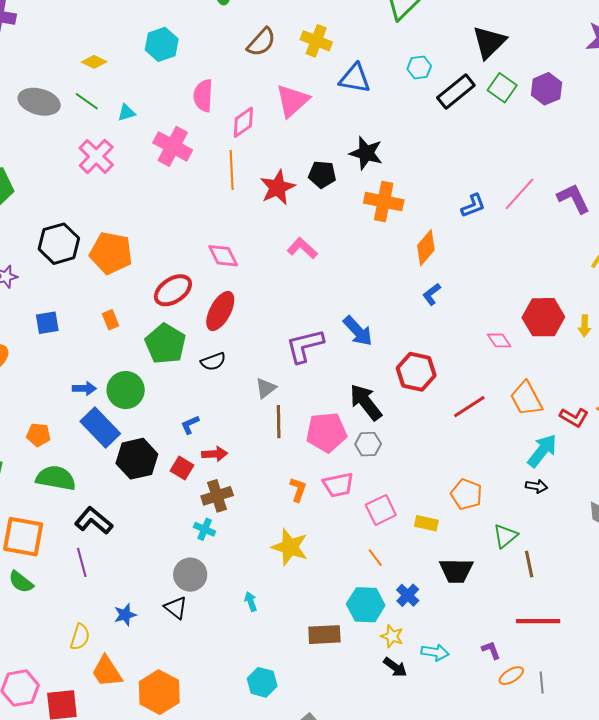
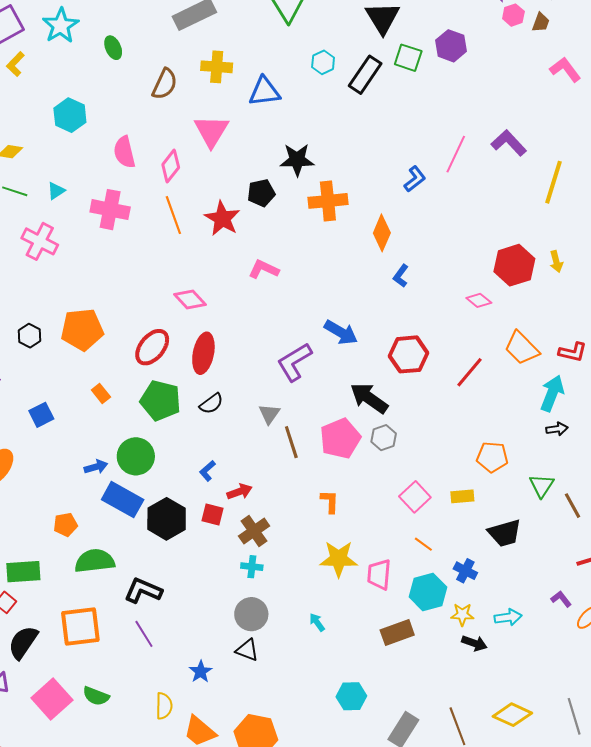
black hexagon: (59, 244) -> (29, 336), size x0.6
pink trapezoid: (338, 485) -> (379, 574), moved, turned 124
green semicircle: (21, 582) -> (96, 696), moved

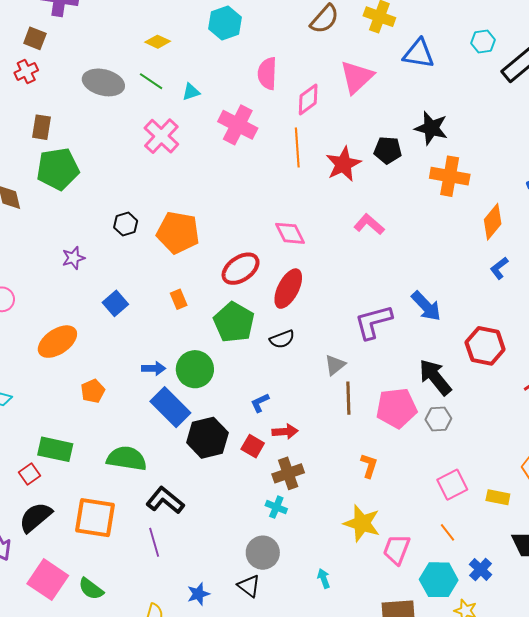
blue square: (41, 415) -> (115, 303), turned -30
orange pentagon: (65, 525) -> (93, 391), moved, turned -30
pink square: (52, 699) -> (48, 580), turned -30

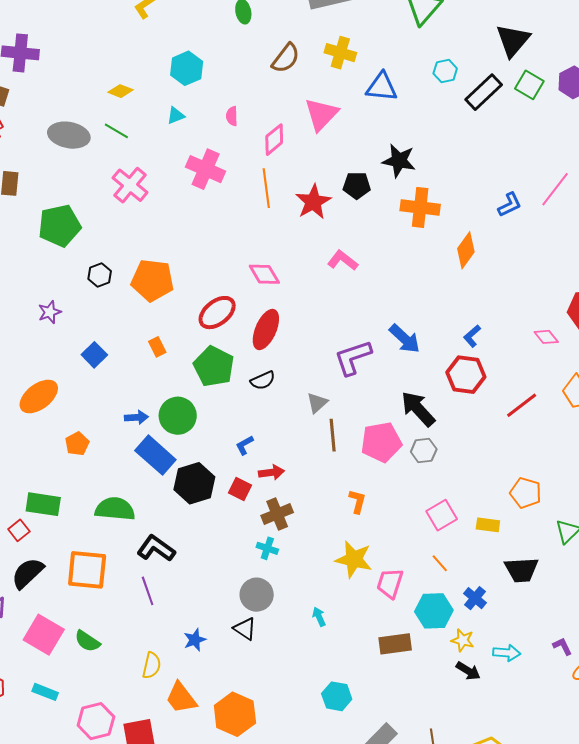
pink semicircle: (267, 73) -> (232, 116), size x0.6
cyan triangle: (191, 92) -> (176, 116), moved
green pentagon: (58, 169) -> (60, 226), moved
blue L-shape: (499, 268) -> (472, 336), moved

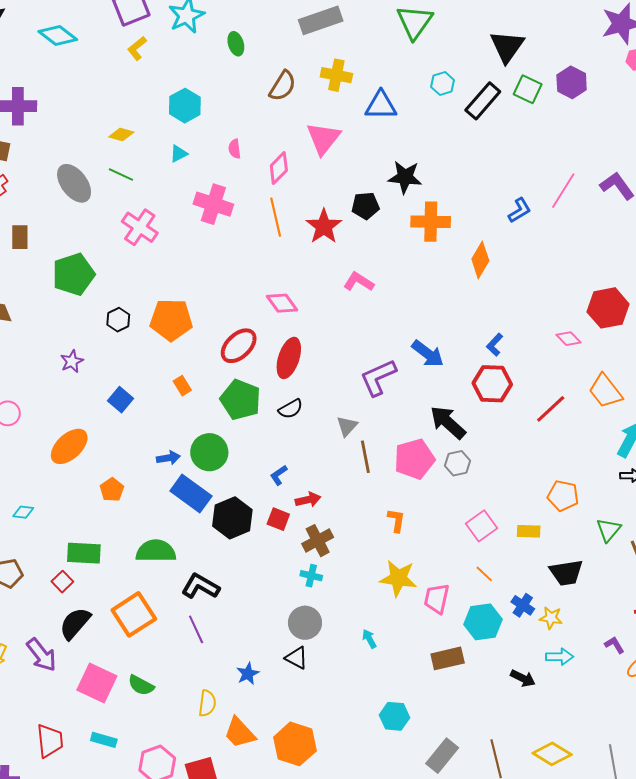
gray ellipse: (69, 135) -> (74, 183), turned 48
orange square: (87, 570) -> (134, 614), turned -33
yellow star: (463, 640) -> (551, 618), moved

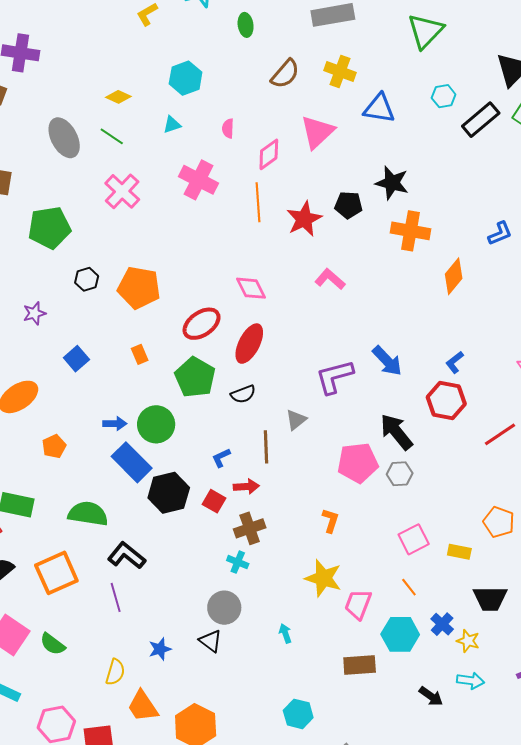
brown line: (365, 457) -> (266, 447), moved

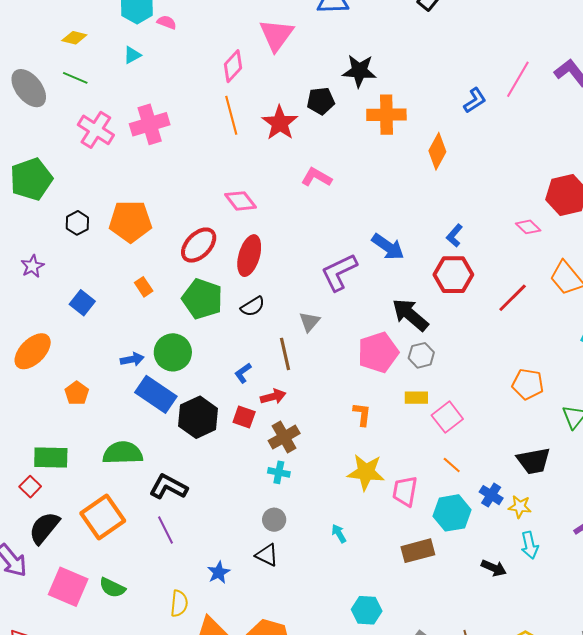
pink semicircle: (228, 128) -> (167, 22), moved, turned 120
pink cross: (199, 180) -> (150, 124), moved, turned -33
yellow rectangle: (459, 552) -> (416, 398), moved
gray circle: (224, 608) -> (274, 520), size x0.7
cyan arrow: (470, 681) -> (530, 545), turned 80

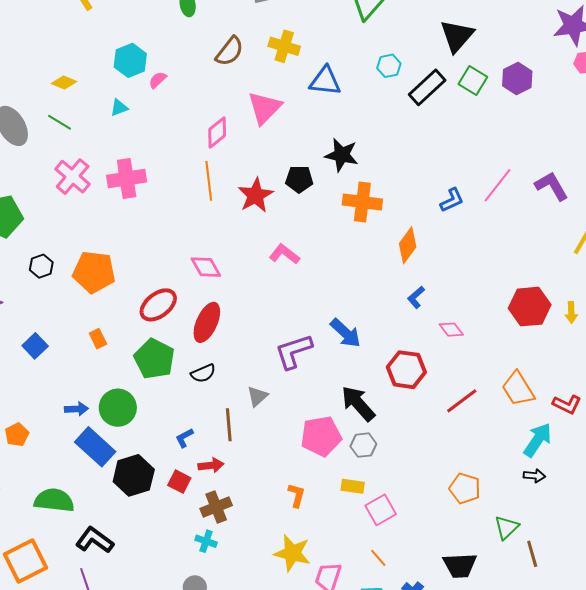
pink semicircle: (167, 22) -> (158, 80), turned -72
pink diamond: (528, 227) -> (451, 330), moved
blue L-shape: (454, 236) -> (416, 297), moved

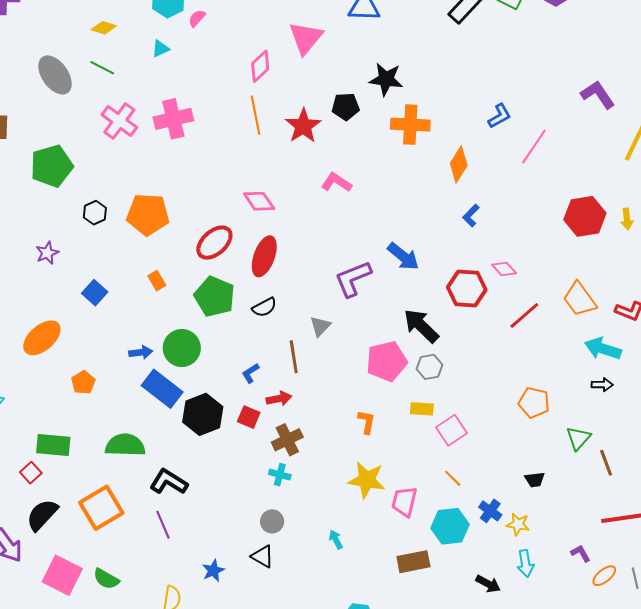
pink line: (497, 185) -> (534, 147), moved
pink diamond: (451, 330) -> (504, 269), moved
cyan arrow: (538, 440) -> (603, 349), turned -102
black trapezoid: (460, 565) -> (535, 480), size x0.6

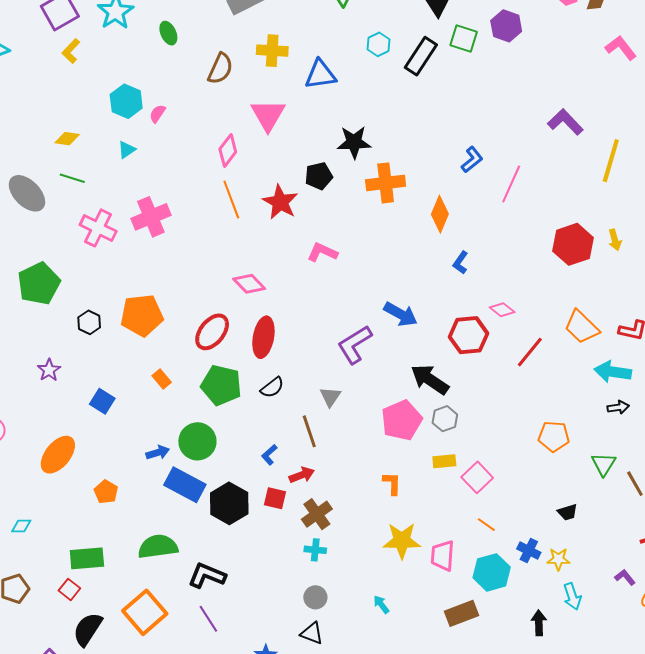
black arrow: (488, 584) -> (539, 623), turned -110

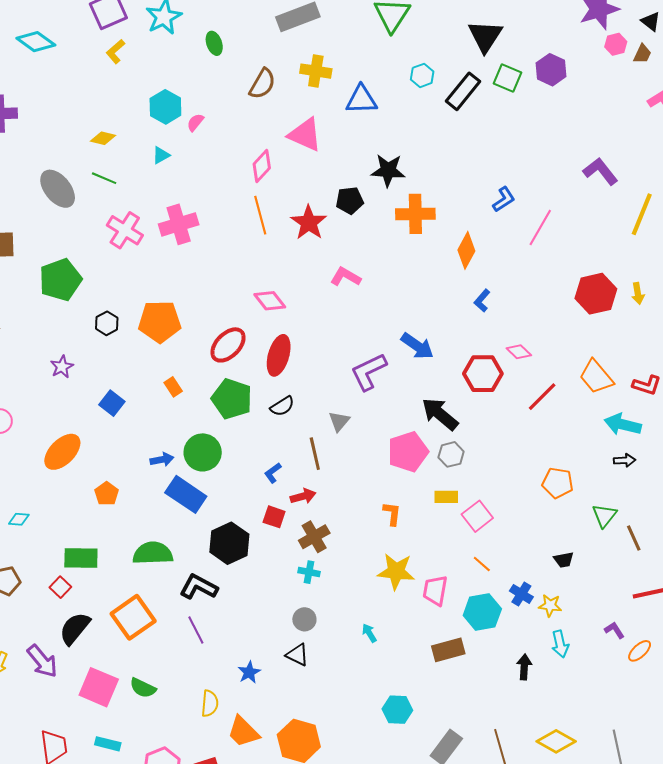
pink triangle: (268, 115) -> (305, 135), turned -42
black hexagon: (229, 503) -> (229, 543), moved

